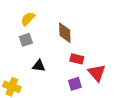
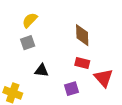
brown diamond: (65, 33) -> (82, 35), moved
purple square: (75, 84) -> (71, 89), moved

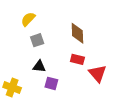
gray square: (28, 43) -> (37, 40), moved
purple square: (71, 89) -> (51, 83), moved, turned 32

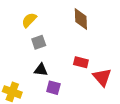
brown diamond: (77, 33) -> (81, 19), moved

